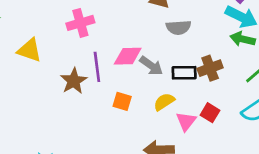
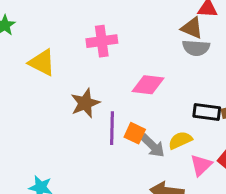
gray semicircle: (178, 27) -> (196, 48), moved
gray arrow: (151, 66) -> (153, 146), moved
purple line: (97, 67) -> (112, 128), moved

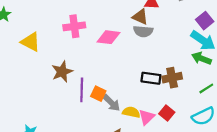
pink diamond: (148, 85) -> (109, 37), moved
yellow semicircle: (180, 140) -> (131, 112), moved, turned 36

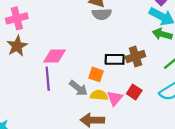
pink cross: (74, 26) -> (17, 18), moved
pink diamond: (109, 37) -> (55, 56), moved
brown star: (62, 72) -> (17, 46), moved
orange square: (98, 94) -> (96, 74), moved

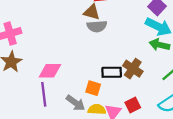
brown cross: (135, 56) -> (133, 69), turned -36
red square: (134, 92) -> (133, 105), turned 32

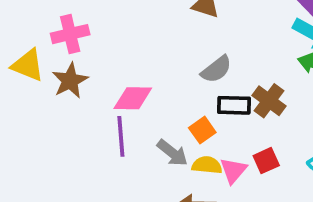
gray semicircle: (97, 26) -> (216, 69), moved, turned -36
orange square: (93, 88) -> (202, 130), turned 35

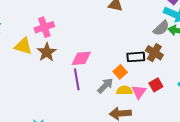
gray semicircle: (216, 69) -> (161, 28), moved
gray arrow: (172, 153) -> (105, 86), turned -78

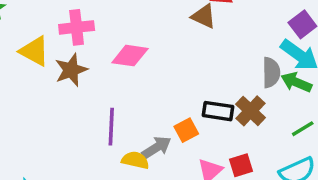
gray semicircle: (161, 28) -> (271, 73), turned -60
pink diamond: (81, 58) -> (130, 56), moved
yellow semicircle: (124, 90) -> (135, 160), moved

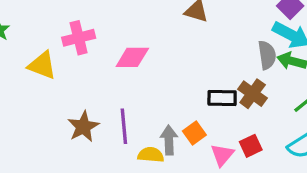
brown star: (71, 70) -> (83, 127), moved
orange square: (186, 130) -> (194, 133), moved
gray arrow: (156, 148) -> (169, 140), turned -52

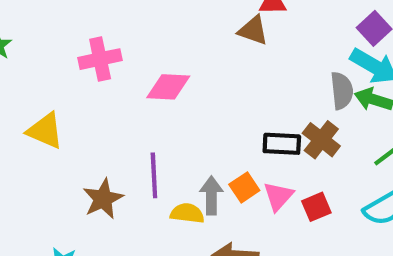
yellow triangle: (42, 65) -> (45, 131), moved
brown star: (83, 127) -> (103, 199), moved
pink triangle: (222, 155) -> (278, 196), moved

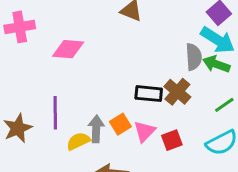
yellow semicircle: (187, 213) -> (78, 141), turned -35

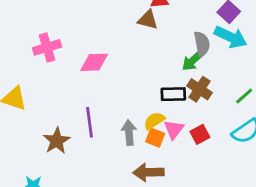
gray semicircle: (194, 57) -> (202, 44), moved
green arrow: (216, 64) -> (193, 60), moved, turned -55
orange square: (120, 124) -> (155, 138), moved, turned -30
yellow semicircle: (78, 141) -> (154, 121), moved

